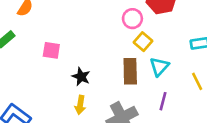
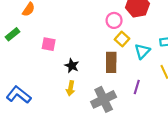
cyan triangle: (159, 67) -> (142, 51), moved

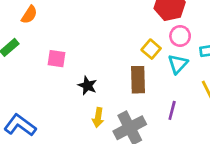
pink circle: (114, 20) -> (180, 36), moved
yellow arrow: (71, 88) -> (98, 118), moved

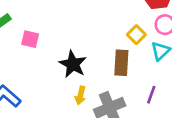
pink square: (57, 59) -> (30, 39), moved
black star: (87, 86) -> (73, 64), size x1.5

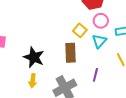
yellow arrow: (80, 95) -> (33, 81), moved

